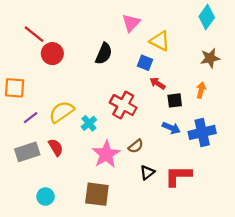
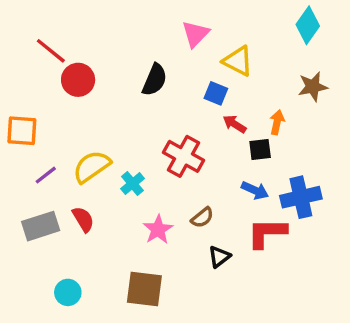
orange arrow: (201, 90) -> (277, 122), moved
pink star: (106, 154) -> (158, 229), size x0.7
red L-shape: (178, 176) -> (267, 233), moved

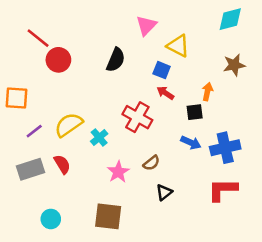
cyan diamond: (308, 25) -> (230, 19), turned 40
red arrow: (235, 124) -> (165, 93), moved
red L-shape: (267, 233) -> (223, 190), moved

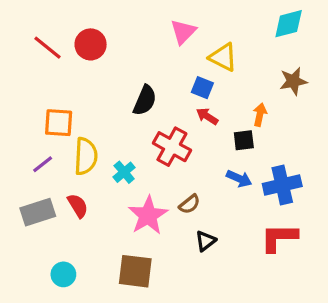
red circle: (58, 60) -> (91, 44), moved
black semicircle: (116, 60) -> (145, 100), moved
orange square: (16, 98) -> (59, 123), moved
yellow semicircle: (69, 125) -> (86, 156), turned 128
pink star: (118, 172) -> (148, 215), size x1.4

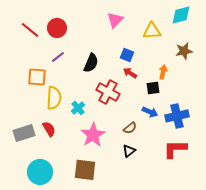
yellow triangle: (223, 57) -> (152, 31), moved, turned -30
purple line: (43, 164) -> (58, 57), moved
brown semicircle: (190, 204) -> (130, 128), moved
cyan circle: (63, 274) -> (40, 172), size x1.6

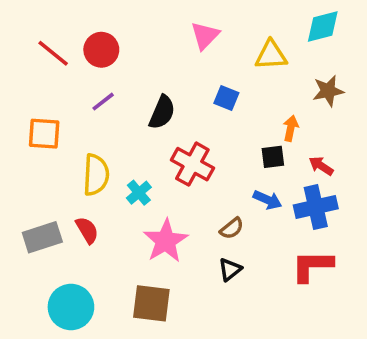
red arrow: (130, 73) -> (321, 166), moved
orange square: (37, 77) -> (44, 134), moved

